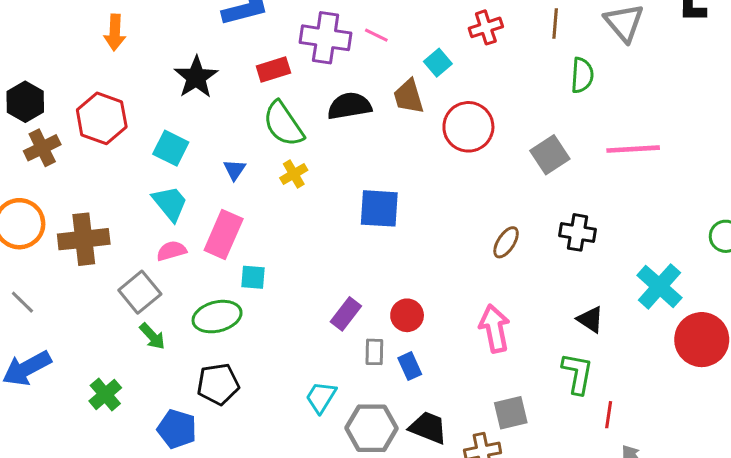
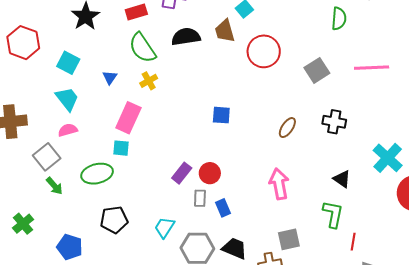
blue square: (379, 208) -> (221, 115), moved, size x0.7
pink rectangle: (224, 235) -> (128, 118), moved
red circle: (407, 315) -> (210, 173), moved
black pentagon: (218, 384) -> (114, 220), moved

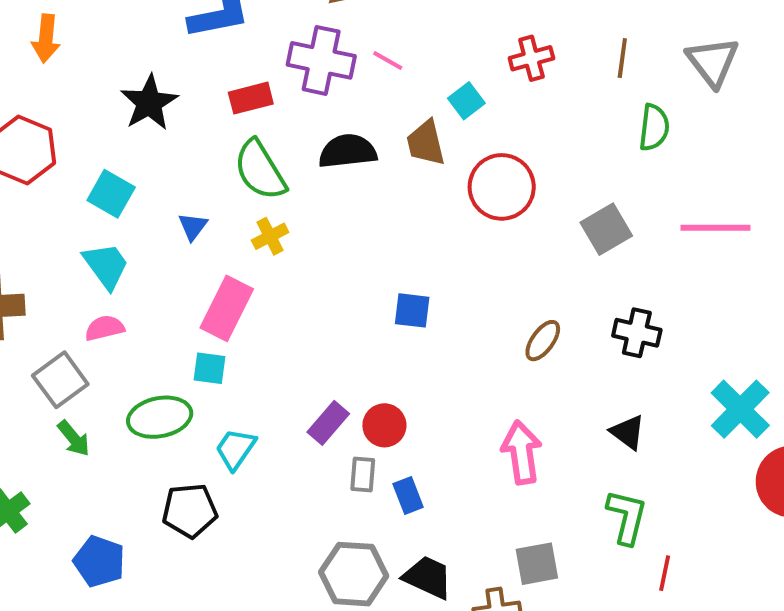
black triangle: (342, 179) -> (628, 432), moved
cyan trapezoid: (164, 227) -> (235, 449), moved

